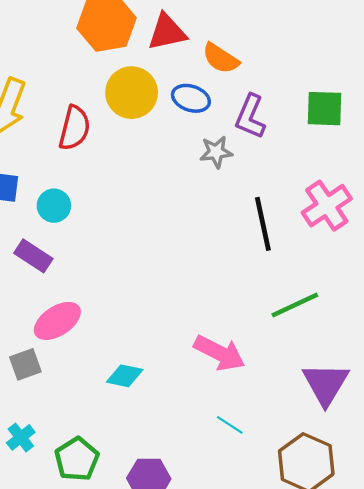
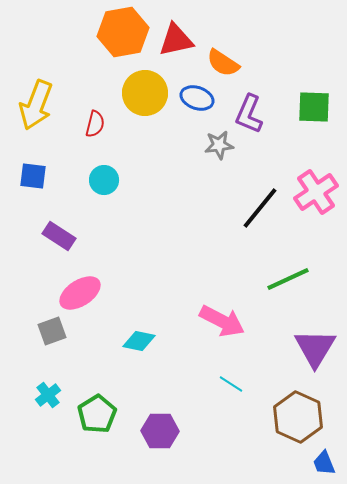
red semicircle: (74, 128) -> (95, 124), size x0.7
cyan circle: (54, 206) -> (104, 180), moved
black line: (263, 224) -> (260, 208), turned 51

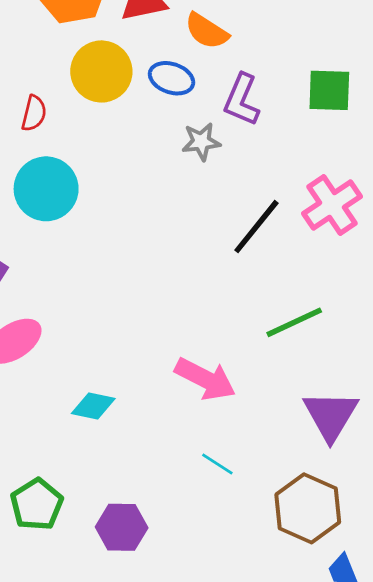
cyan circle: (104, 180) -> (46, 189), size x1.6

